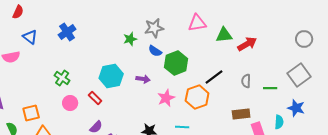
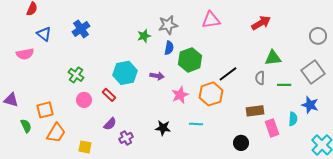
green triangle: (224, 35) -> (273, 58), moved
red arrow: (247, 44) -> (261, 23), moved
blue semicircle: (155, 51) -> (169, 48), turned -112

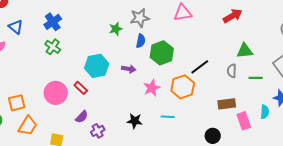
green cross: (76, 75) -> (53, 47), moved
pink circle: (84, 100) -> (56, 93), size x1.5

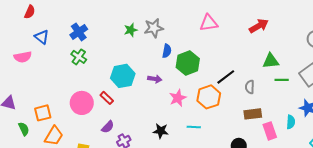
gray star: (140, 18) -> (154, 28), moved
green star: (116, 29) -> (131, 30), moved
gray semicircle: (232, 71) -> (250, 87), moved
green line: (256, 78) -> (282, 80), moved

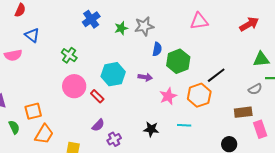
blue cross: (79, 32) -> (91, 19), moved
gray semicircle: (250, 87) -> (255, 89), moved, turned -120
pink circle: (82, 103) -> (74, 86), moved

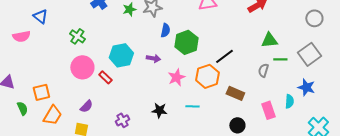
gray semicircle: (255, 89) -> (263, 70), turned 136
brown rectangle: (243, 112) -> (235, 93), moved, turned 30
purple semicircle: (98, 125) -> (86, 106), moved

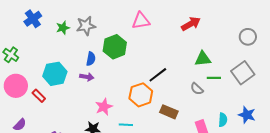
blue semicircle: (165, 30) -> (91, 59), moved
green hexagon: (186, 42) -> (115, 47), moved
gray semicircle: (263, 70) -> (197, 89), turned -64
pink star: (176, 77) -> (104, 107), moved
blue star: (306, 87) -> (247, 115), moved

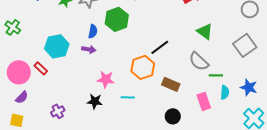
green triangle: (203, 59) -> (205, 31), turned 42
green line: (214, 78) -> (216, 75), moved
pink circle: (16, 86) -> (19, 72), moved
gray semicircle: (197, 89) -> (199, 61), size x1.5
pink star: (104, 107) -> (106, 79), turned 30

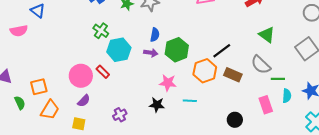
green hexagon: (117, 19) -> (177, 50), moved
green cross: (13, 27) -> (101, 31), moved
brown rectangle: (171, 84) -> (233, 75), moved

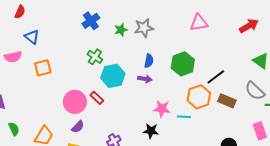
green hexagon: (177, 50) -> (183, 64), moved
orange square: (39, 87) -> (43, 68), moved
cyan line: (190, 101) -> (184, 117), moved

